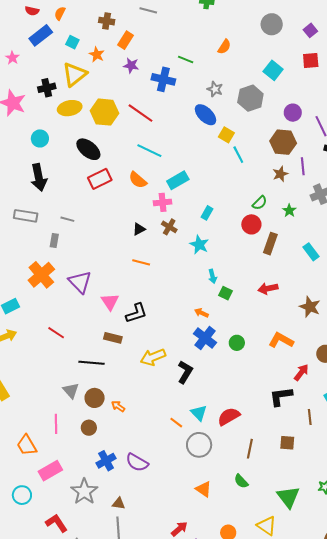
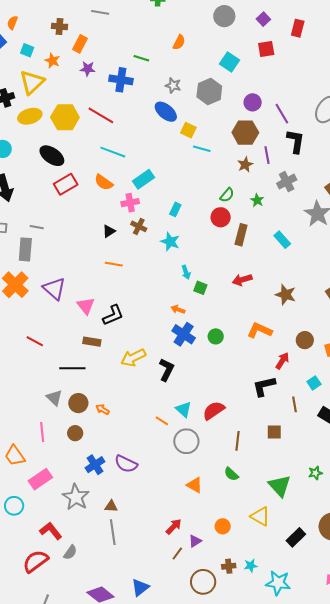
cyan line: (238, 155) -> (202, 149), turned -42
gray rectangle: (54, 240) -> (25, 249), size x1.6

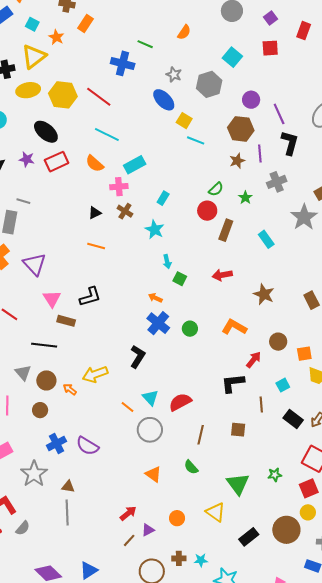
purple star: (88, 69) -> (27, 159), moved
pink triangle: (86, 306) -> (52, 299), moved
yellow arrow: (133, 358) -> (95, 374), moved

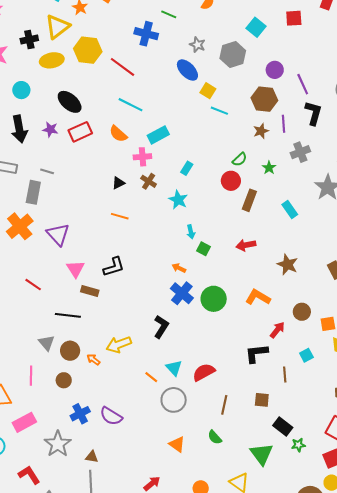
yellow hexagon: (63, 95) -> (88, 50), moved
green circle: (190, 329) -> (214, 299), size x1.6
black rectangle: (293, 419) -> (283, 427), moved

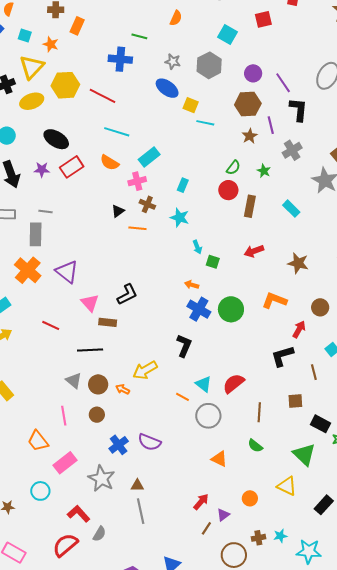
orange line: (120, 216) -> (137, 228), moved

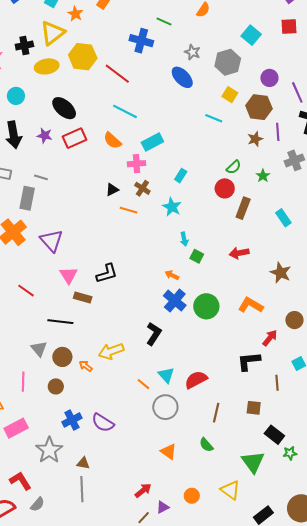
yellow square: (191, 105) -> (230, 95), moved

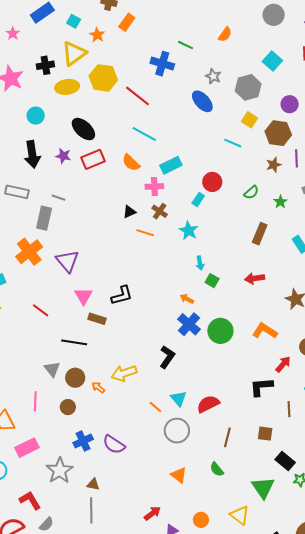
red circle: (225, 188) -> (212, 182), moved

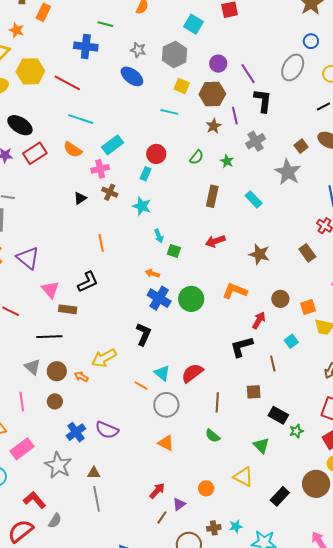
orange line: (145, 233) -> (101, 243), moved, turned 72
orange triangle: (179, 475) -> (166, 443), moved
green triangle: (263, 488) -> (261, 445), size x0.7

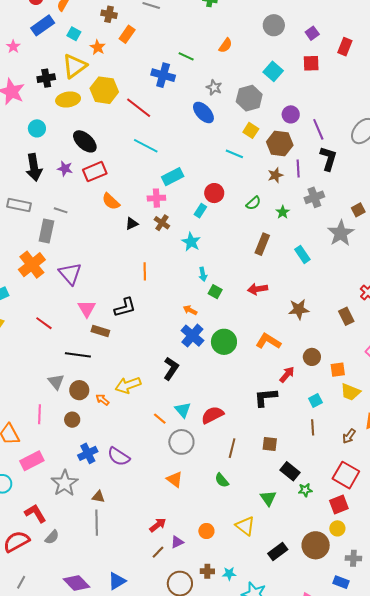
orange semicircle: (73, 150) -> (111, 201), moved
brown star: (259, 254) -> (299, 309), turned -30
brown line: (273, 364) -> (313, 427), moved

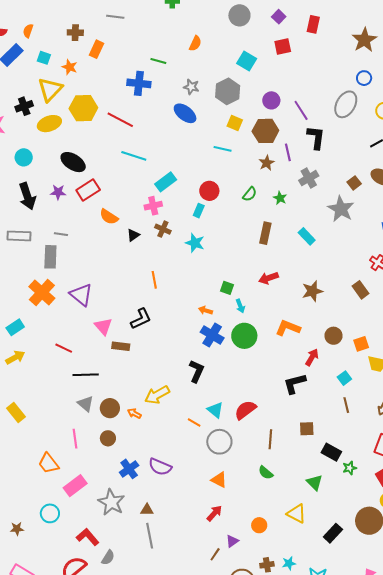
cyan arrow: (203, 274) -> (240, 306), moved
black line: (78, 355) -> (86, 375), moved
red arrow: (158, 525) -> (214, 513), moved

